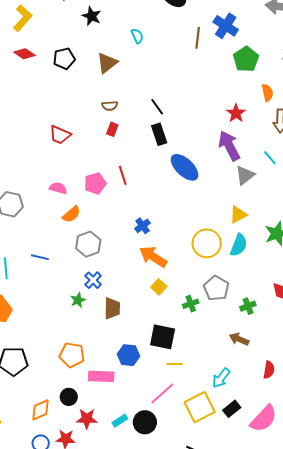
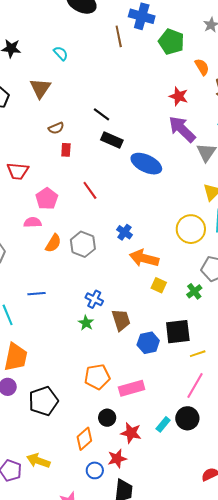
black rectangle: (159, 134) -> (112, 140), turned -30
pink pentagon: (95, 183) -> (47, 199), moved
gray hexagon: (88, 244) -> (83, 244), moved
blue hexagon: (128, 355) -> (148, 343), moved
red star: (87, 419) -> (131, 433), turned 30

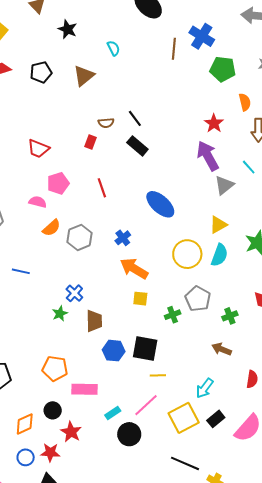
green pentagon: (171, 42) -> (223, 69), turned -30
brown semicircle: (56, 128) -> (106, 123), moved
blue ellipse: (146, 164) -> (160, 204), moved
yellow square: (159, 285) -> (140, 299), turned -35
cyan rectangle: (163, 424) -> (113, 413), moved

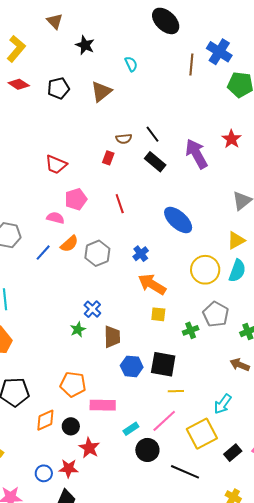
purple arrow: (208, 156) -> (196, 154), moved
blue line: (21, 271) -> (43, 253), moved, turned -60
black rectangle: (216, 419) -> (233, 453), moved
orange diamond: (25, 424) -> (45, 420), moved
black line: (185, 463) -> (185, 472), moved

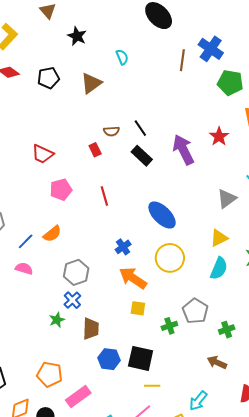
red rectangle: (108, 158) -> (95, 150), turned -48
pink semicircle: (55, 218) -> (24, 269), moved
gray hexagon: (97, 253) -> (76, 272), moved
yellow circle: (205, 270) -> (170, 258), moved
pink rectangle: (103, 405) -> (78, 396), turned -40

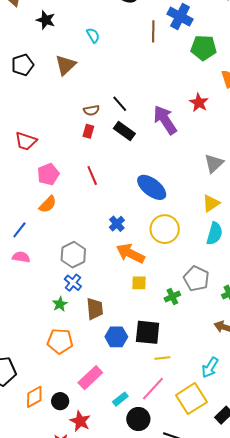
red rectangle: (95, 150) -> (88, 131), moved, turned 48
orange semicircle: (52, 234) -> (48, 204), moved
orange pentagon: (50, 374) -> (60, 341), moved

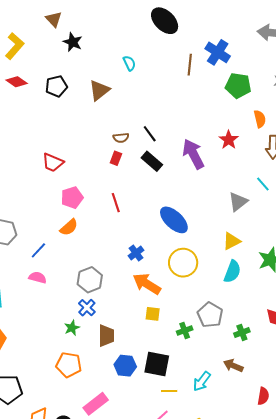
black star: (46, 20) -> (73, 42), moved
cyan arrow: (210, 367) -> (202, 381), moved

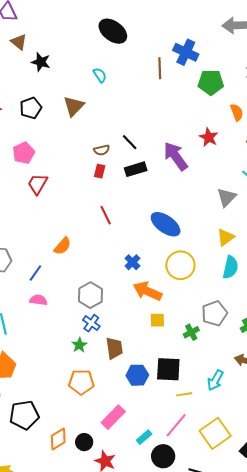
black ellipse: (165, 21) -> (113, 31), moved
black rectangle: (152, 161) -> (136, 169), turned -50
red trapezoid: (53, 163) -> (38, 184), turned 105
pink pentagon: (72, 198) -> (24, 153), moved
gray pentagon: (210, 315) -> (214, 313), turned 30

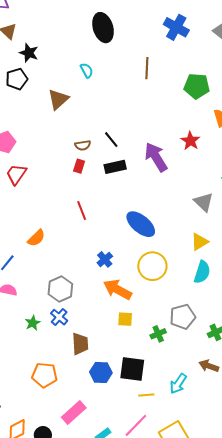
black ellipse: (113, 31) -> (103, 28), turned 32
blue cross: (186, 52) -> (176, 27), moved
black pentagon: (31, 108) -> (17, 79), moved
gray triangle: (227, 197) -> (204, 202), turned -35
green star: (79, 345) -> (33, 323), moved

